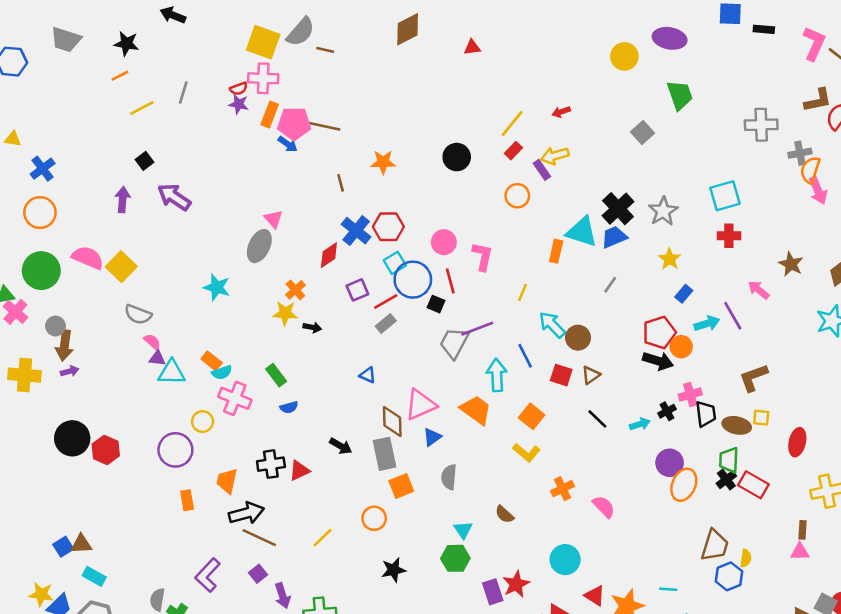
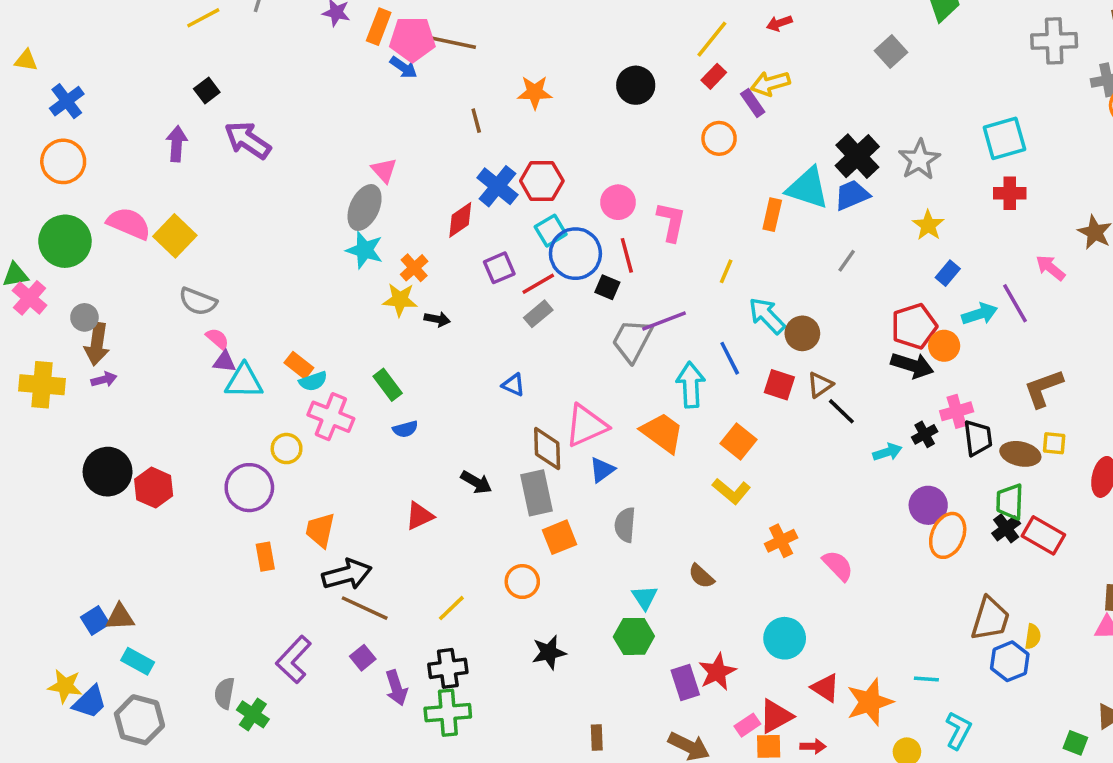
cyan star: (217, 287) -> (365, 250), moved
black line: (597, 419) -> (841, 411), moved
black cross: (271, 464) -> (448, 668), moved

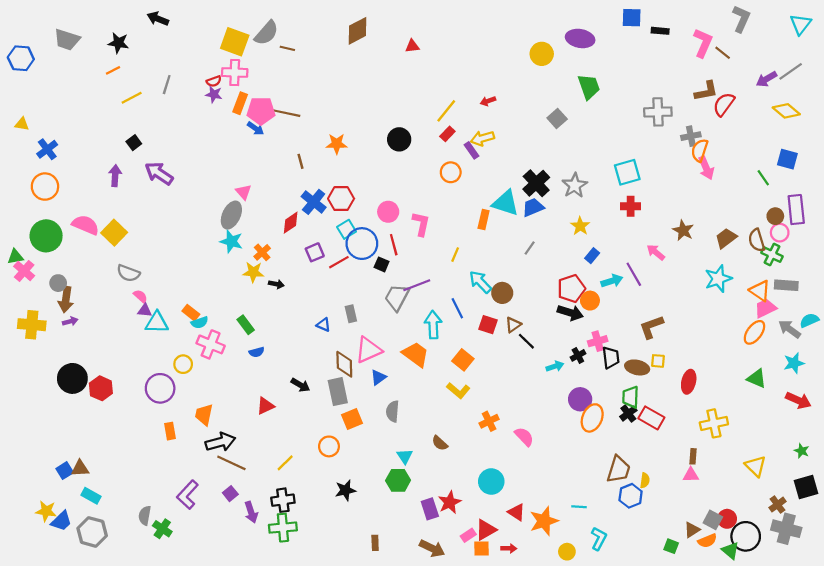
gray rectangle: (538, 314) -> (351, 314), moved, turned -63

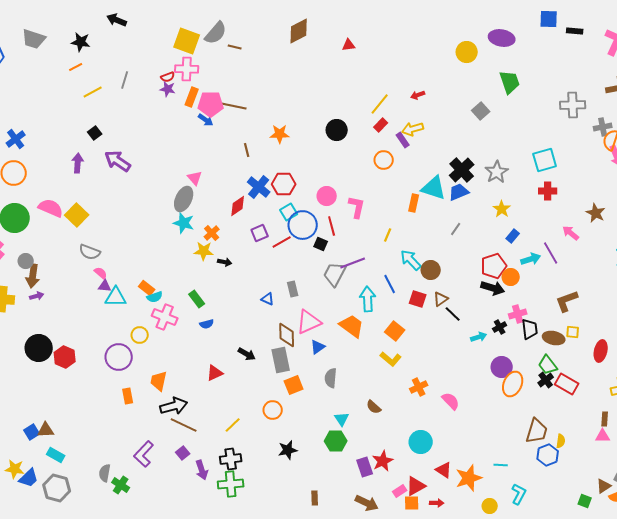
green trapezoid: (631, 397) -> (548, 365), turned -40

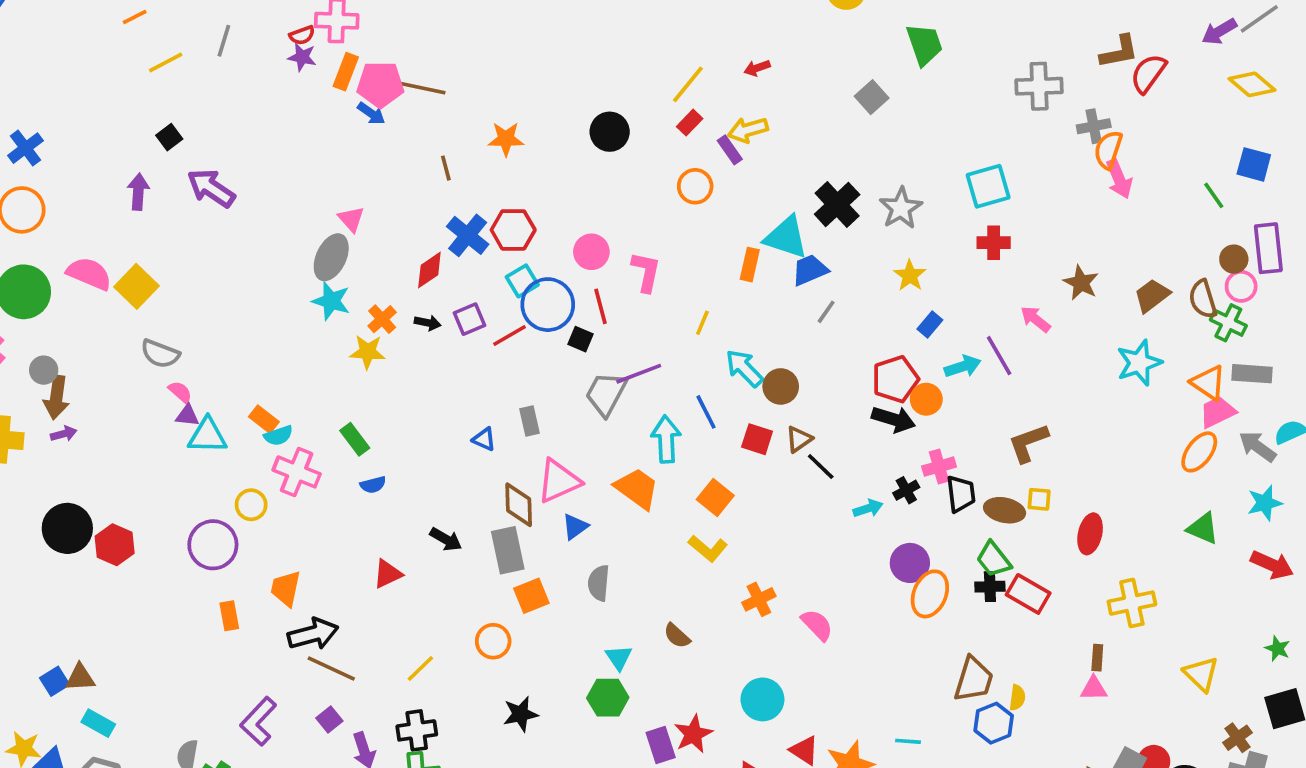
blue trapezoid: (459, 192) -> (810, 270), moved
black arrow: (225, 262) -> (428, 323), moved
black cross: (546, 380) -> (990, 587), turned 35

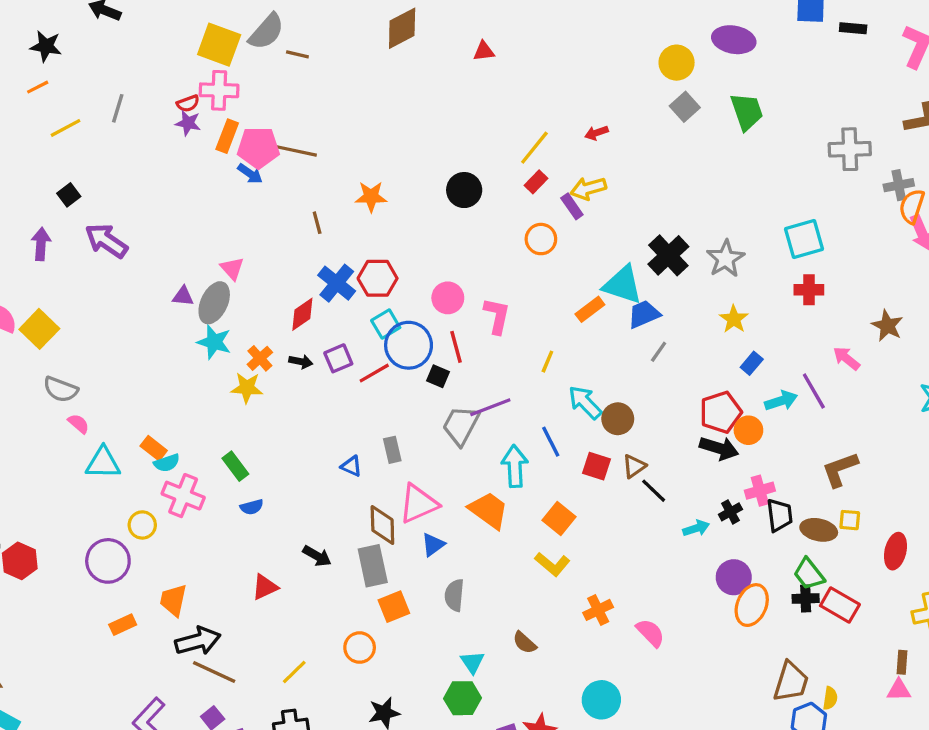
gray square: (872, 97) -> (685, 107), moved
orange rectangle: (750, 265) -> (590, 309), turned 40
purple triangle: (187, 416) -> (183, 296), moved
orange rectangle: (229, 616) -> (123, 625), turned 75

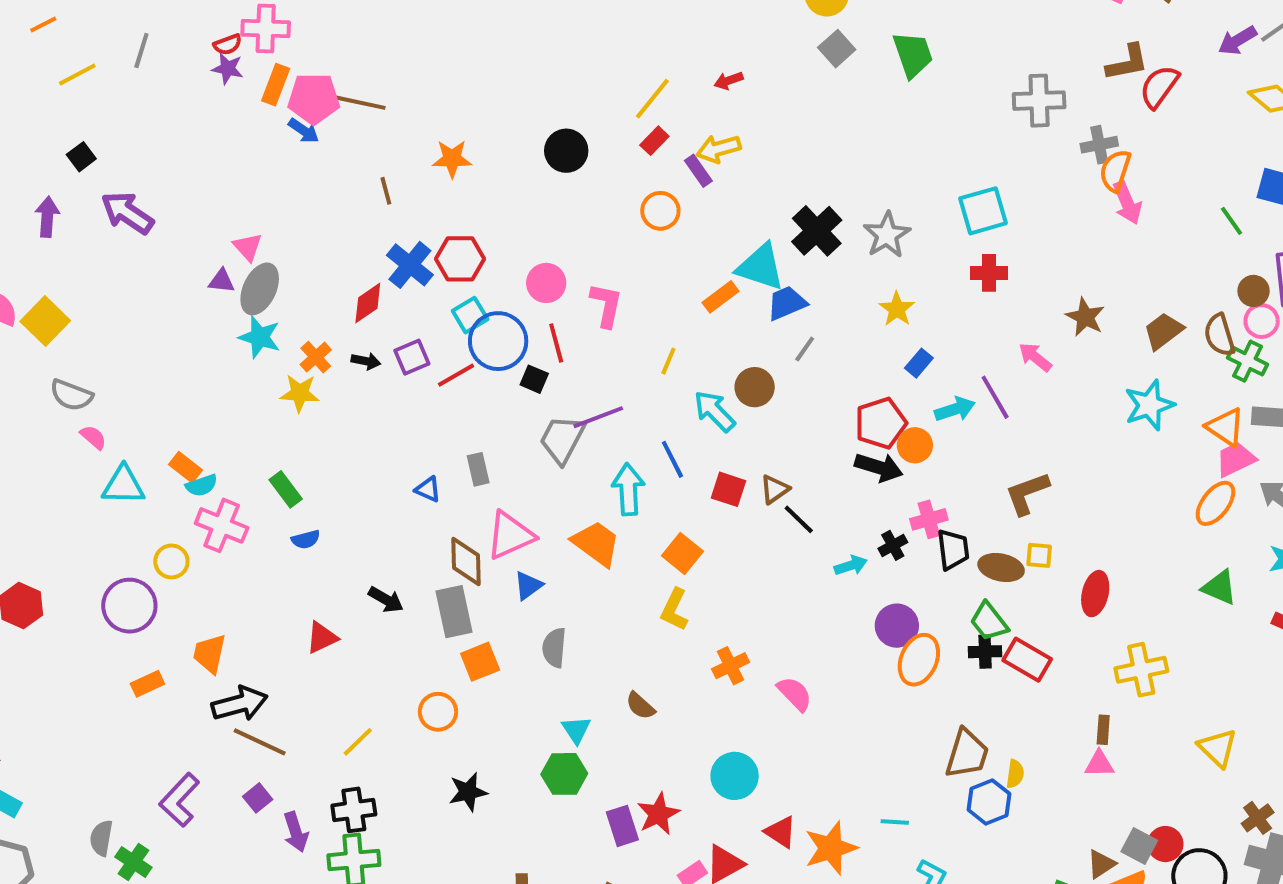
pink triangle: (232, 268) -> (248, 247), moved
brown circle: (618, 419) -> (755, 387), moved
yellow L-shape: (552, 564) -> (674, 610), turned 76

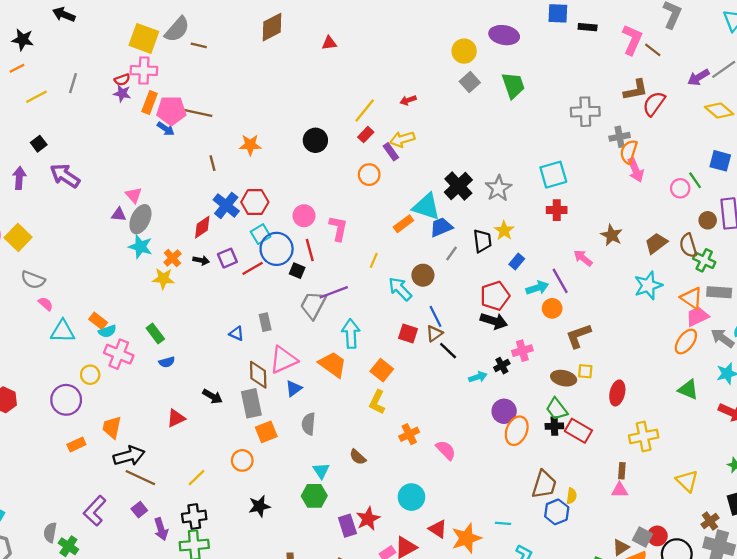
pink circle: (1262, 321) -> (680, 188), moved
orange circle: (915, 445) -> (552, 308), moved
blue line: (672, 459) -> (435, 316), moved
black trapezoid: (953, 549) -> (482, 241), moved

